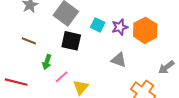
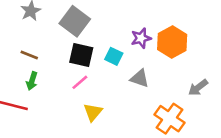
cyan square: (98, 25) -> (114, 56), moved
green arrow: (47, 62) -> (32, 81), moved
pink line: (62, 77) -> (80, 82), moved

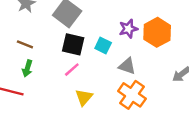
orange cross: (170, 119) -> (132, 95), moved

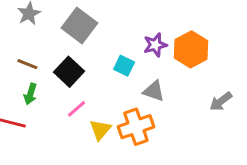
black square: (73, 44) -> (69, 72), moved, turned 30
pink line: (72, 70) -> (76, 109), moved
orange cross: (132, 95) -> (136, 127), moved, turned 36

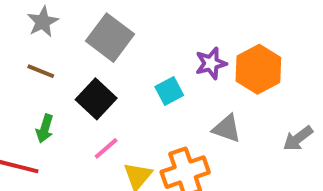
brown line: (27, 64) -> (41, 71), moved
cyan square: (124, 66) -> (169, 91), turned 36
gray triangle: (154, 91) -> (227, 129), moved

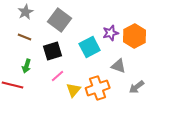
cyan square: (169, 91) -> (90, 47), size x1.5
black square: (96, 99) -> (53, 51), turned 30
gray arrow: (298, 138) -> (137, 87), moved

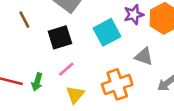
brown line: (25, 37) -> (24, 20), turned 40
green arrow: (27, 66) -> (37, 82), moved
yellow triangle: (74, 90) -> (75, 95), moved

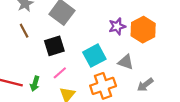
cyan square: (107, 32) -> (94, 56), moved

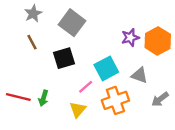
pink line: (60, 73) -> (86, 87), moved

